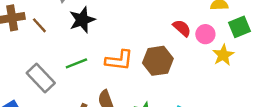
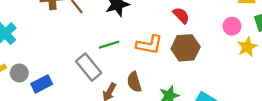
red semicircle: (182, 28) -> (181, 15), moved
gray rectangle: (41, 78) -> (89, 67), moved

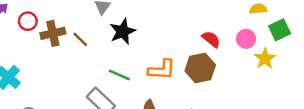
red semicircle: (181, 15) -> (211, 39), moved
green line: (109, 45) -> (119, 75), turned 48

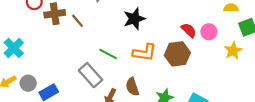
black star: (123, 31) -> (134, 19), moved
pink circle: (246, 39) -> (209, 32), moved

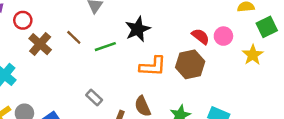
brown cross: (55, 14) -> (40, 44), moved, turned -36
green line: (108, 54) -> (105, 47), moved, turned -42
gray rectangle: (91, 75) -> (94, 97), size x0.6

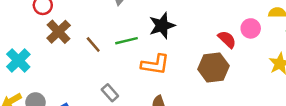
pink circle: (223, 36) -> (251, 28), moved
brown line: (74, 37) -> (93, 45), moved
orange L-shape: (153, 66) -> (155, 64), moved

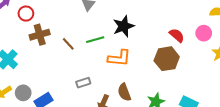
pink circle: (251, 28) -> (204, 33), moved
brown cross: (59, 32) -> (40, 35), turned 30
gray rectangle: (110, 93) -> (83, 83), turned -64

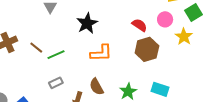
green line: (95, 40) -> (56, 55), moved
orange L-shape: (119, 58) -> (101, 53), moved
brown hexagon: (167, 59) -> (147, 49), moved

